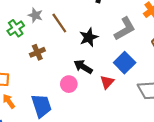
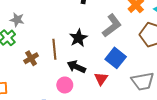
gray star: (35, 15) -> (17, 20), moved
brown line: (59, 23) -> (54, 49), moved, turned 36

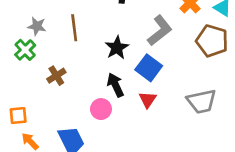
brown line: (54, 49) -> (74, 28), moved
blue square: (116, 58) -> (149, 68), moved
black arrow: (76, 67) -> (115, 85), turned 42

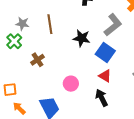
black star: (117, 48) -> (82, 38), turned -30
black arrow: (115, 85) -> (102, 98), moved
red triangle: (148, 100) -> (105, 76), turned -32

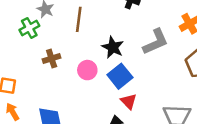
blue square: (105, 53) -> (120, 76), moved
pink circle: (71, 84) -> (87, 70), moved

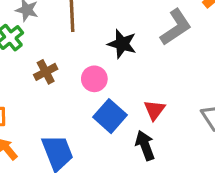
blue square: (120, 76) -> (110, 116), moved
red triangle: (129, 101) -> (154, 110), turned 30

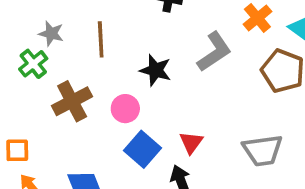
brown cross: (46, 72) -> (72, 101), size x1.5

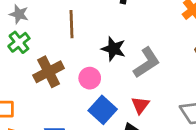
gray star: (51, 33) -> (19, 14), moved
gray L-shape: (214, 52) -> (147, 63), moved

